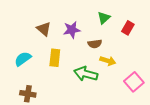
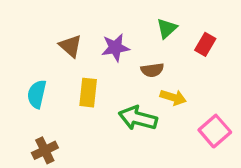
cyan semicircle: (23, 59) -> (37, 94), turned -42
brown cross: (28, 94) -> (45, 150), turned -35

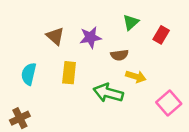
brown cross: (45, 150) -> (20, 118), moved

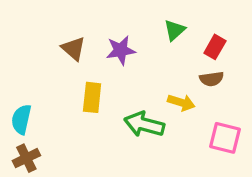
brown semicircle: (119, 55) -> (212, 79), moved
cyan semicircle: (29, 74) -> (21, 119), moved
pink square: (169, 103) -> (225, 138), turned -35

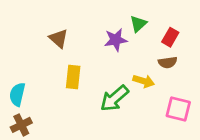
purple star: (121, 50) -> (116, 40), moved
green arrow: (144, 124) -> (114, 98), turned -56

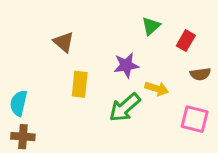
purple star: (116, 40) -> (126, 65), moved
brown semicircle: (168, 62) -> (200, 74), moved
brown cross: (21, 125) -> (23, 137), turned 30

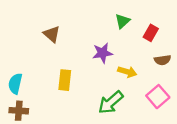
yellow rectangle: (80, 84) -> (65, 80), moved
green arrow: (125, 107) -> (111, 102), moved
pink square: (195, 119) -> (158, 97), turned 35

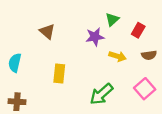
purple star: (102, 53) -> (95, 37), moved
yellow arrow: (127, 72) -> (118, 56), moved
cyan semicircle: (15, 84) -> (15, 63), moved

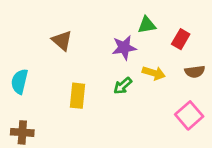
green triangle: (112, 19) -> (147, 25), turned 32
green arrow: (101, 94) -> (123, 86), moved, size x0.6

